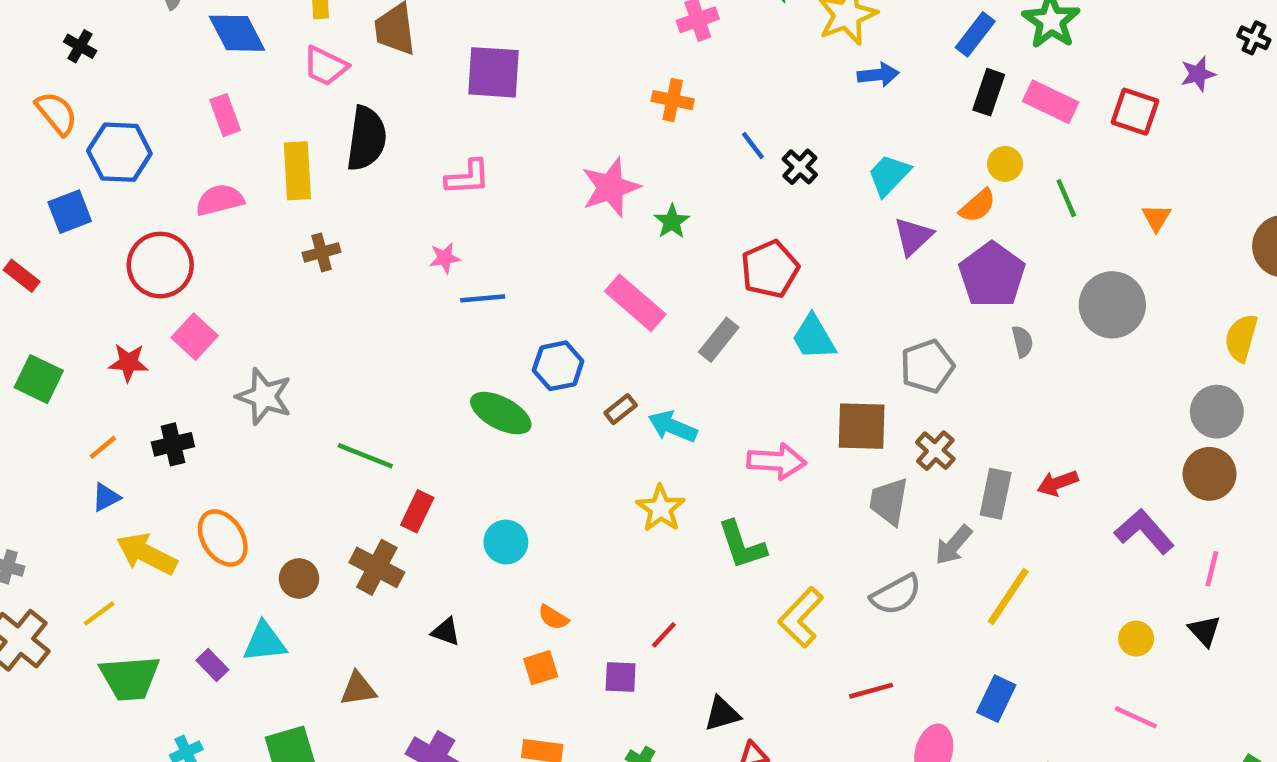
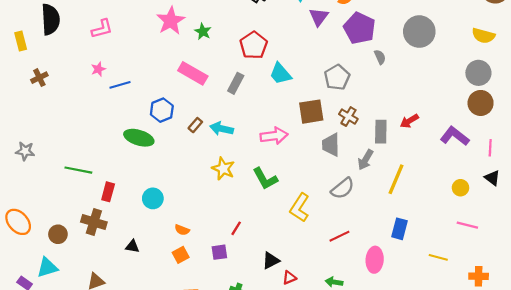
yellow rectangle: (297, 171) -> (21, 41), size x0.7
yellow semicircle: (1241, 338) -> (483, 36), turned -80
gray star: (264, 397) -> (25, 151), size x0.7

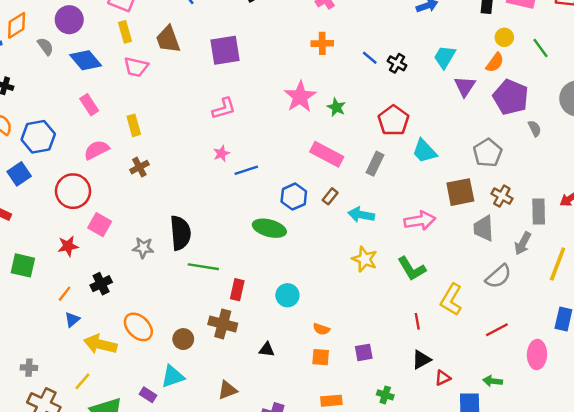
black semicircle: (51, 19) -> (180, 233), moved
brown cross: (39, 78) -> (139, 167), moved
brown rectangle: (195, 125) -> (330, 196), moved
red line: (236, 228) -> (417, 321), moved, turned -40
orange square: (181, 255) -> (321, 357), turned 35

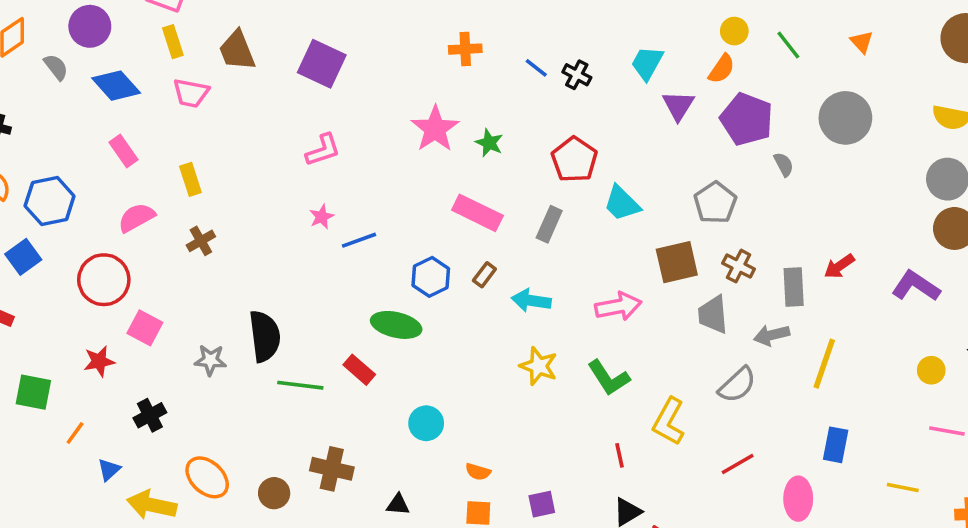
purple square: (225, 50) -> (322, 64), turned 36
gray arrow: (523, 243) -> (772, 335), turned 50
red rectangle: (237, 290) -> (359, 370), moved, turned -60
orange line: (65, 294) -> (75, 433), moved

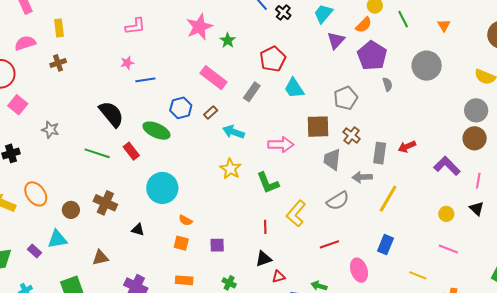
black semicircle: (265, 336) -> (111, 114), moved, turned -44
cyan circle: (426, 423) -> (162, 188), size x1.6
pink ellipse: (798, 499) -> (359, 270), turned -30

